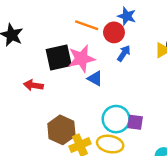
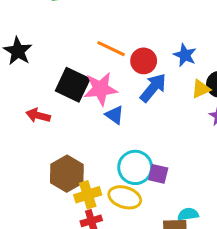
blue star: (127, 16) -> (185, 55), moved
blue arrow: (124, 53) -> (153, 88), size x1.5
black square: (59, 58) -> (73, 85), turned 32

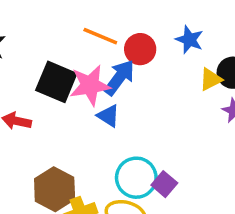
blue arrow: (153, 88) -> (119, 77), moved
purple square: (158, 174) -> (164, 184), turned 30

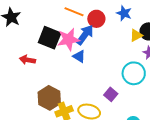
cyan circle: (136, 178) -> (134, 73), moved

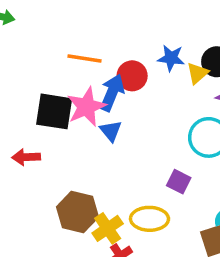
blue star: (124, 13) -> (171, 58), moved
red circle: (96, 19) -> (132, 76), moved
blue triangle: (79, 56) -> (111, 131), turned 32

